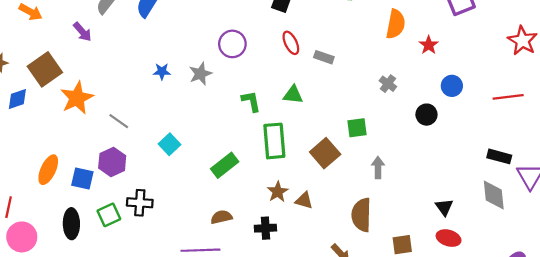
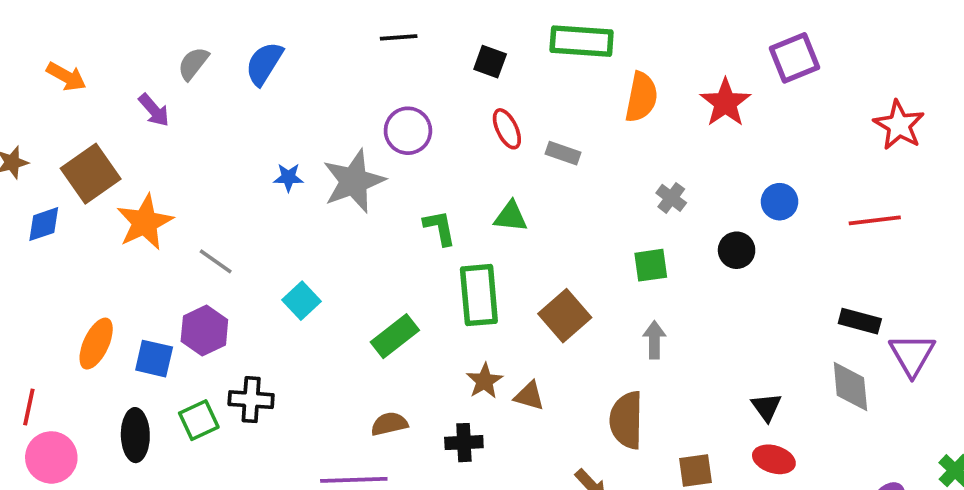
orange semicircle: (396, 24) -> (641, 97), moved
red star: (429, 45) -> (725, 103), moved, size x1.5
gray star: (200, 74) -> (354, 181), size x1.6
green square: (357, 128) -> (651, 265), moved

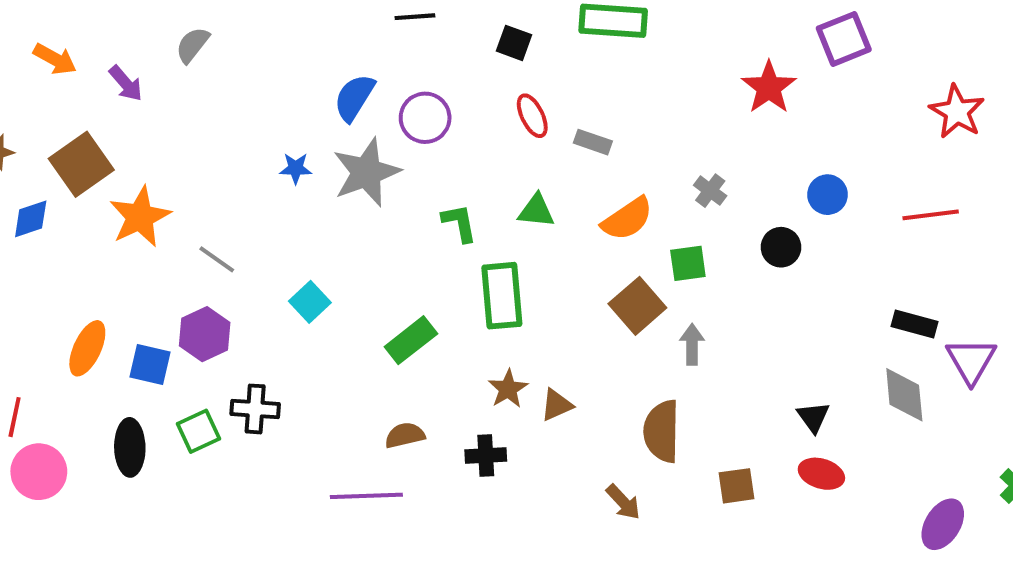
blue semicircle: (264, 63) -> (354, 98), moved
orange semicircle: (641, 97) -> (627, 219), moved, turned 45
purple arrow: (154, 110) -> (126, 83), moved
brown square: (565, 316) -> (637, 306), moved
brown triangle: (529, 396) -> (557, 405), turned -40

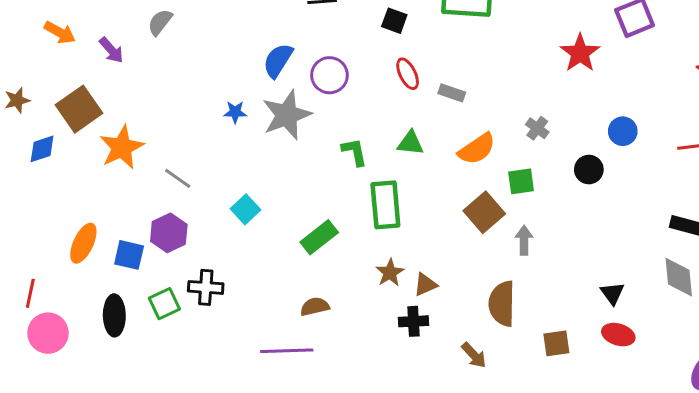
black cross: (486, 455) -> (413, 321), moved

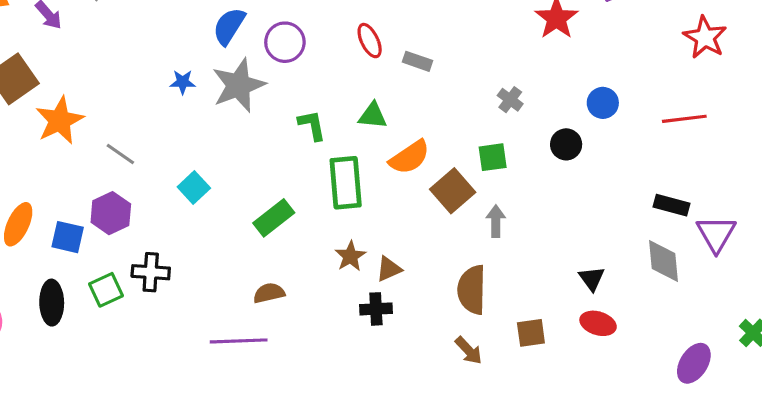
orange semicircle: (477, 149) -> (410, 157), moved
brown arrow: (474, 355) -> (469, 350), moved

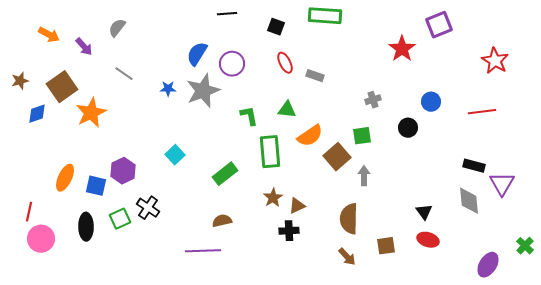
gray cross: (510, 100) -> (373, 100), turned 35
gray line: (120, 154) -> (124, 74), moved
black cross: (151, 272) -> (148, 208), turned 30

